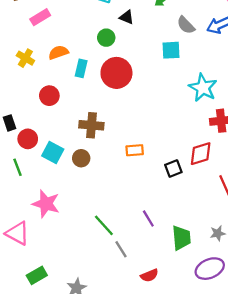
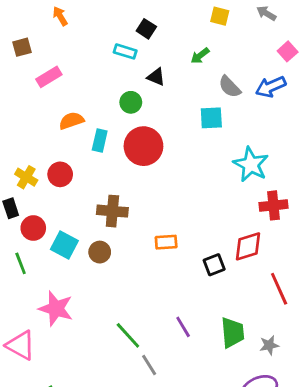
yellow cross: (25, 58) -> (26, 177), moved
green trapezoid: (181, 238) -> (232, 333), moved

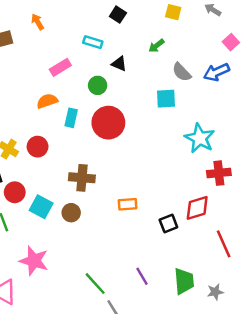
orange arrow: (60, 16) -> (38, 22), moved
black square: (146, 29) -> (118, 15), moved
pink rectangle: (49, 77) -> (60, 67), moved

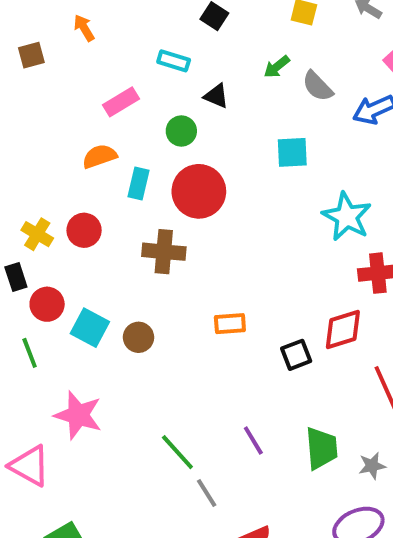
gray semicircle: (182, 72) -> (318, 86), moved
brown cross: (82, 178) -> (164, 252), moved

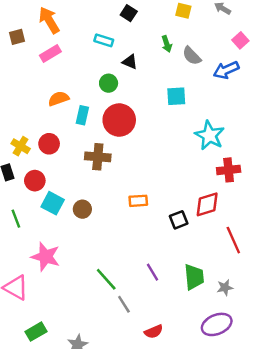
orange arrow: (84, 28) -> (49, 20), size x1.6
green arrow: (277, 67) -> (167, 44), turned -70
pink rectangle: (121, 102) -> (50, 53), moved
red circle: (47, 304) -> (35, 181), moved

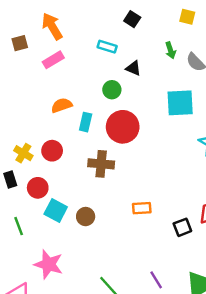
cyan square: (176, 96) -> (180, 103), size x1.4

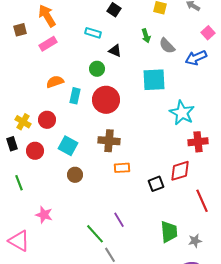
brown cross: (101, 164) -> (109, 141), moved
cyan square: (56, 211) -> (68, 146), moved
pink star: (48, 264) -> (44, 215), size x0.7
purple line: (156, 280) -> (119, 220), moved

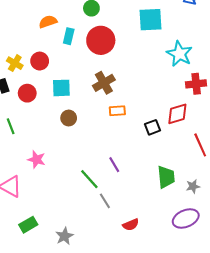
brown cross: (109, 141) -> (104, 83), turned -35
cyan square: (68, 146) -> (61, 88), turned -30

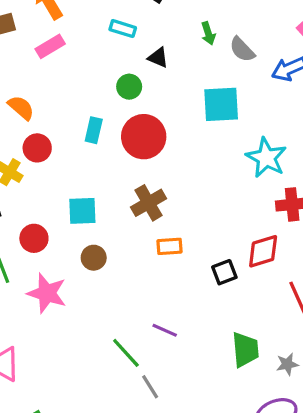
orange semicircle: (48, 22) -> (21, 108), moved, turned 60
red circle: (40, 61) -> (37, 148), moved
red circle: (27, 93) -> (34, 238), moved
pink star: (37, 159) -> (47, 293), moved, size x1.4
purple line: (114, 165) -> (165, 330), turned -35

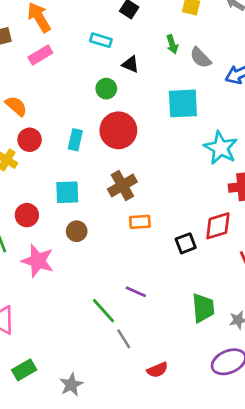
cyan rectangle: (94, 130) -> (75, 140), moved

